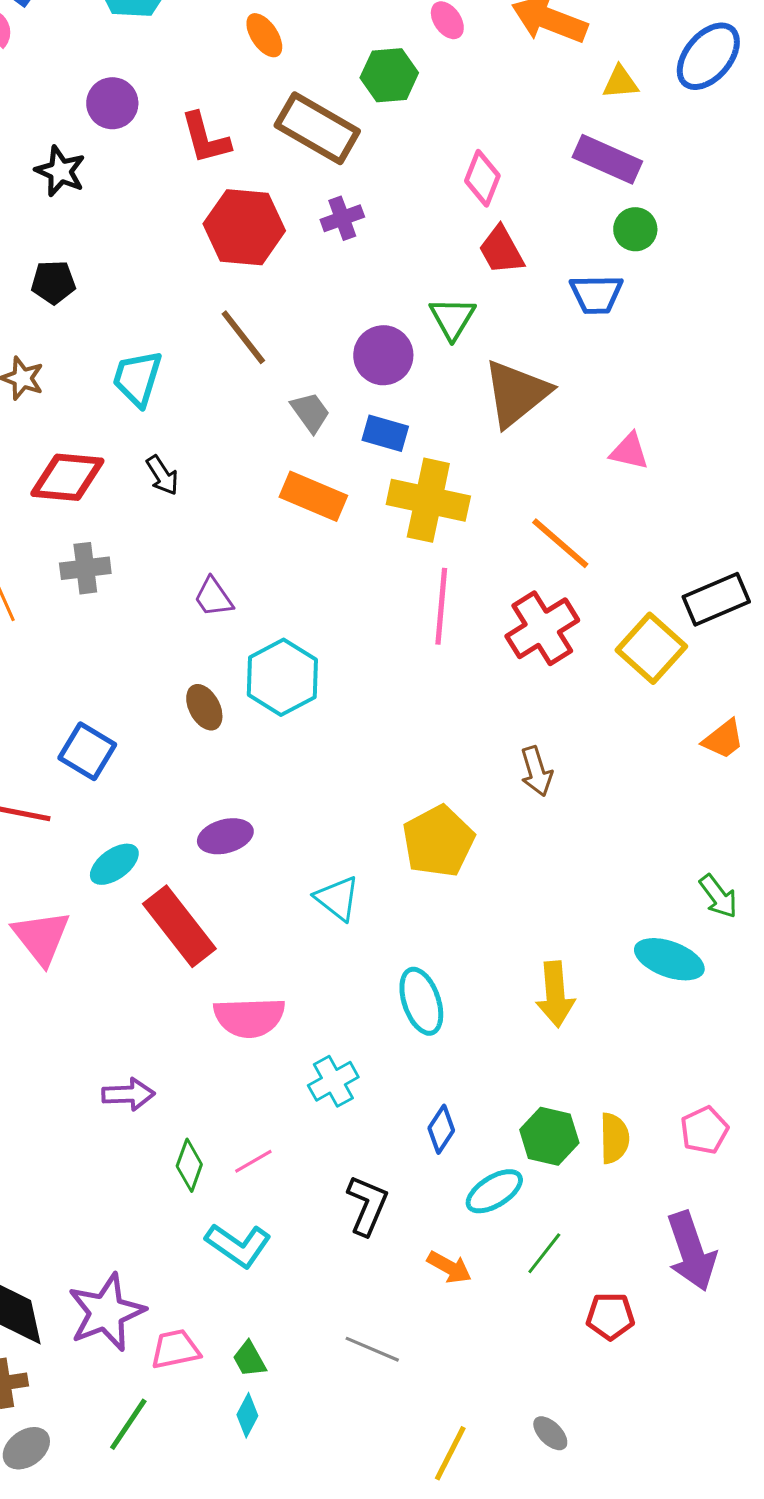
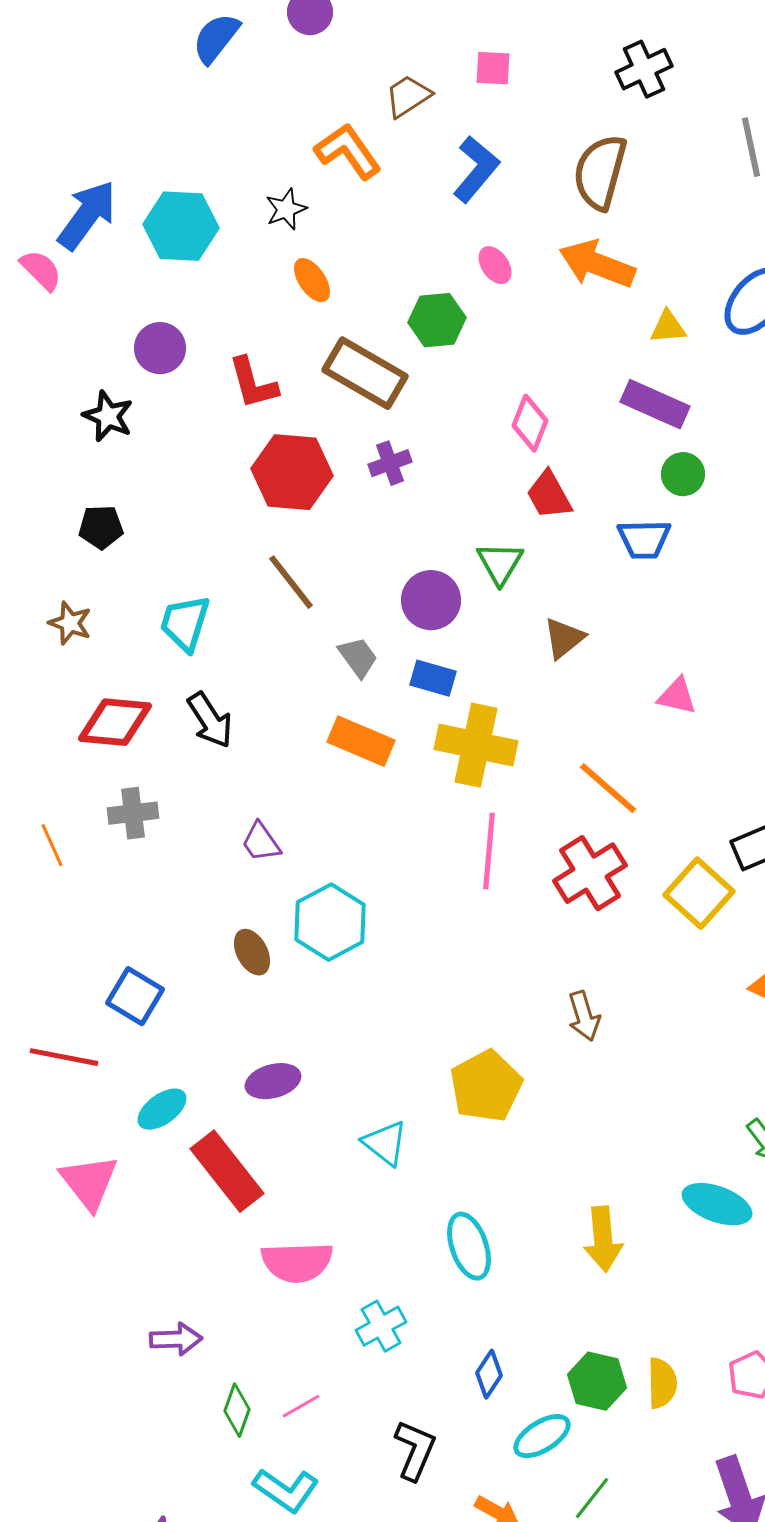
brown triangle: (516, 393) -> (564, 638), size x0.6
black arrow: (162, 475) -> (210, 720), size x1.4

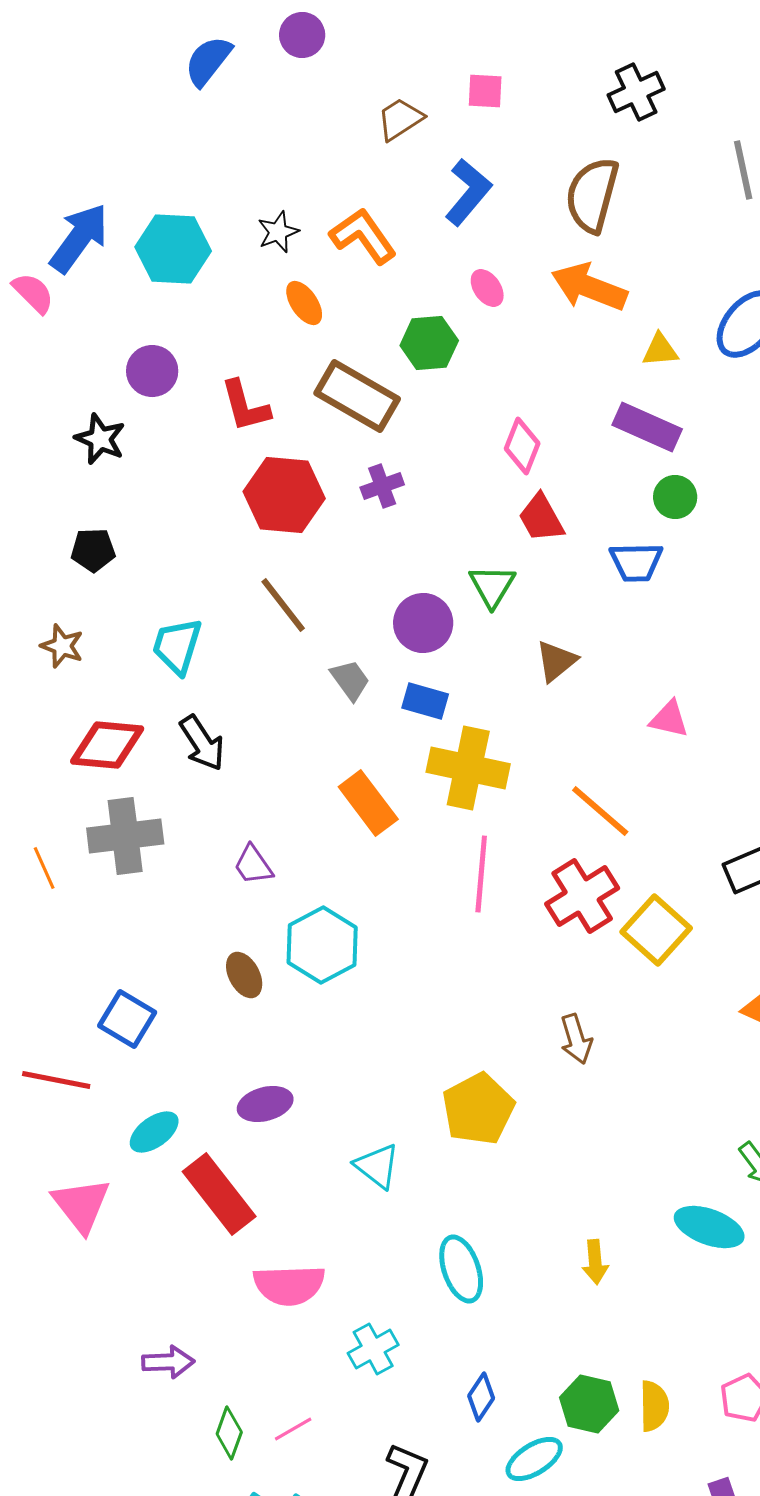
orange L-shape: (348, 151) -> (363, 236), moved
orange rectangle: (361, 741) -> (368, 803), moved, turned 30
gray cross: (133, 813) -> (125, 836), size x1.5
yellow square: (699, 893) -> (656, 930), moved
yellow arrow: (603, 1239) -> (595, 1262), size x0.7

